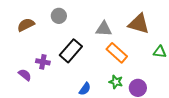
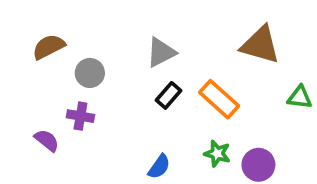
gray circle: (59, 16) -> (90, 73), moved
gray triangle: (104, 29) -> (161, 52), moved, turned -30
black rectangle: (71, 51) -> (169, 95), moved, size x0.6

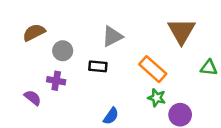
brown triangle: (260, 45) -> (181, 31), turned 44
black rectangle: (169, 95) -> (98, 66), moved, turned 54
green star: (217, 154) -> (157, 98), moved

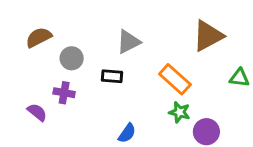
brown triangle: (181, 31) -> (208, 36), turned 32

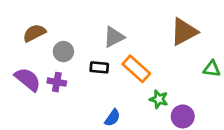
orange rectangle: (175, 79) -> (136, 69), moved
purple semicircle: (37, 112) -> (28, 79), moved, size x1.5

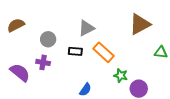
brown semicircle: (34, 33) -> (16, 25), moved
purple semicircle: (28, 79) -> (20, 72), moved

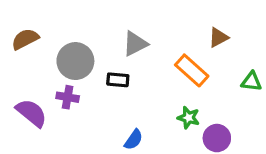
brown triangle: (140, 24) -> (218, 37), size x0.6
gray circle: (48, 39) -> (75, 61), size x1.5
orange rectangle: (103, 52) -> (192, 70), moved

